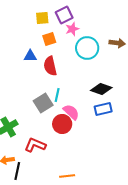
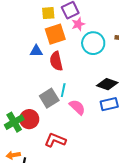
orange square: (49, 39) -> (55, 34), size x1.5
red circle: (62, 124) -> (29, 119), moved
red L-shape: (35, 145) -> (55, 140), moved

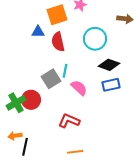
cyan circle: (93, 43) -> (95, 39), moved
red L-shape: (55, 140) -> (69, 121), moved

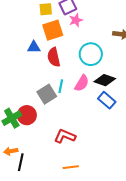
blue rectangle: (111, 85) -> (107, 100), turned 54
pink semicircle: (79, 88) -> (82, 83), moved, turned 78

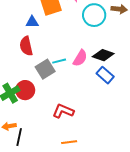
cyan circle: (91, 54) -> (94, 15), moved
red semicircle: (54, 57) -> (26, 46), moved
cyan line: (61, 86) -> (59, 61), turned 64

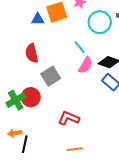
blue triangle: (32, 22) -> (38, 19), moved
cyan line: (59, 61) -> (80, 47), moved, turned 64

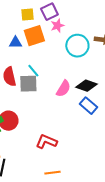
cyan line: (80, 47) -> (33, 71), moved
gray square: (51, 76) -> (28, 84), moved, turned 30

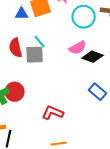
pink semicircle: (63, 89) -> (78, 48), moved, turned 30
blue rectangle: (88, 106) -> (98, 92), moved

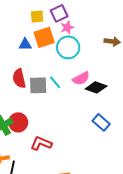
cyan circle: (84, 17) -> (68, 47), moved
cyan line: (40, 42) -> (55, 82), moved
red L-shape: (53, 113) -> (41, 143), moved

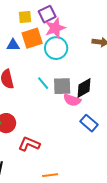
pink star: (67, 27) -> (55, 28), size x1.5
pink semicircle: (81, 78) -> (72, 100), moved, turned 48
gray square: (38, 85) -> (62, 86), moved
black diamond: (96, 87) -> (84, 88), turned -50

